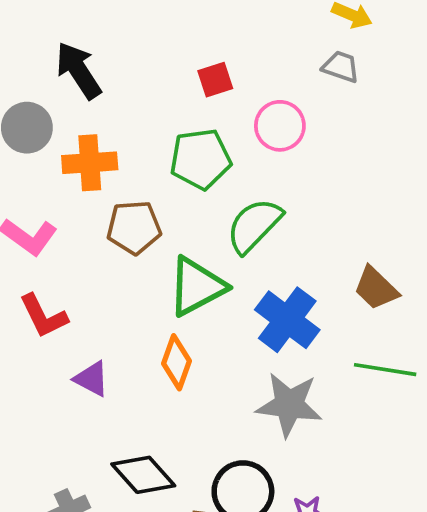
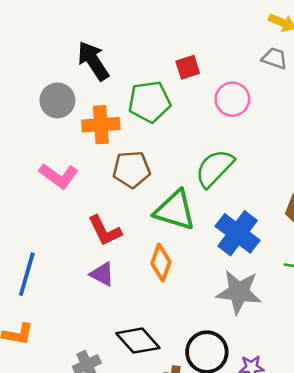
green pentagon: (200, 159) -> (149, 102), moved
green triangle: (197, 286) -> (175, 210), turned 45
red L-shape: (44, 316) -> (105, 231), moved

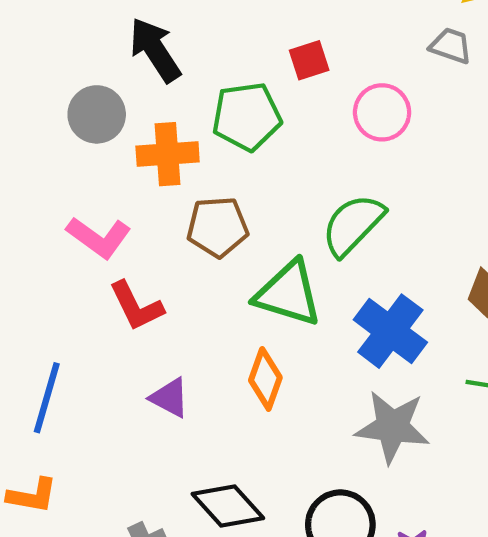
red L-shape: (105, 231) -> (136, 306), moved

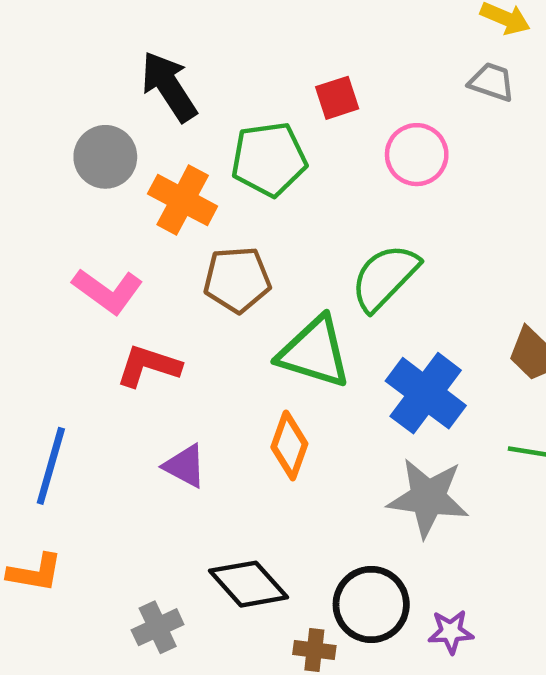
orange cross: (168, 154) -> (183, 200), turned 32
red L-shape: (136, 306) -> (149, 366), turned 134

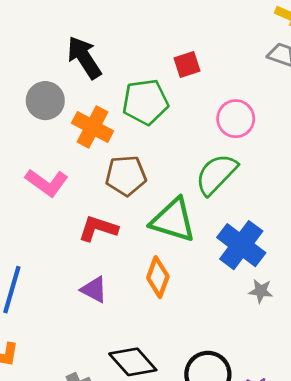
pink circle: (417, 155) -> (236, 119), moved
red L-shape: (149, 366) -> (98, 228), moved
gray star: (428, 498) -> (261, 291), moved, size x0.5

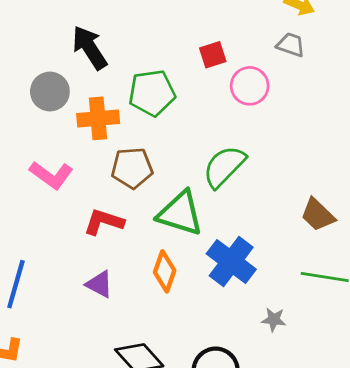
red square: (187, 64) -> (213, 55), moved
pink circle: (236, 119) -> (250, 86), moved
orange cross: (93, 127) -> (98, 118), turned -33
blue cross: (241, 245) -> (231, 261), moved
gray star: (261, 291) -> (274, 320), moved

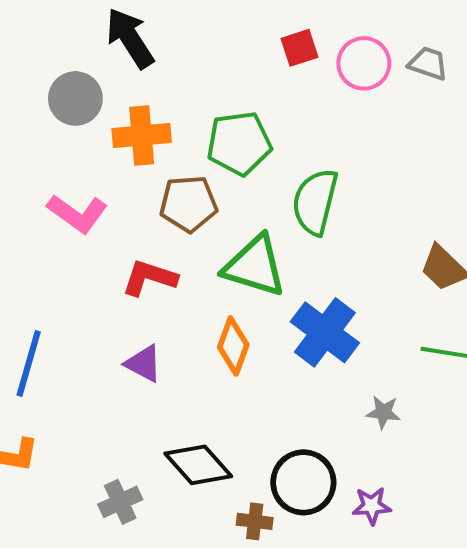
gray trapezoid: (291, 45) -> (428, 63), moved
pink circle: (250, 86) -> (364, 63), moved
green pentagon: (152, 93) -> (239, 143), moved
green semicircle: (224, 167) -> (315, 202), turned -30

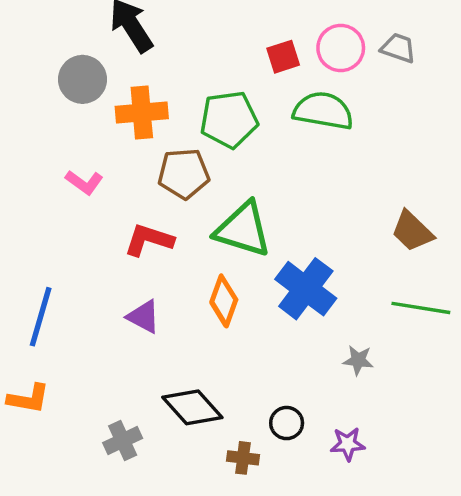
red square: (300, 48) -> (283, 57), moved
green semicircle: (315, 202) -> (323, 111), moved, turned 86
pink L-shape: (77, 213) -> (84, 182), size x0.7
black circle: (303, 482) -> (287, 423), size x0.6

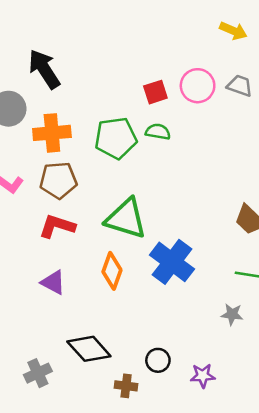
green semicircle: (323, 111) -> (158, 132), moved, size x0.6
brown pentagon: (184, 174) -> (58, 180), moved
gray star: (358, 360) -> (232, 314), moved

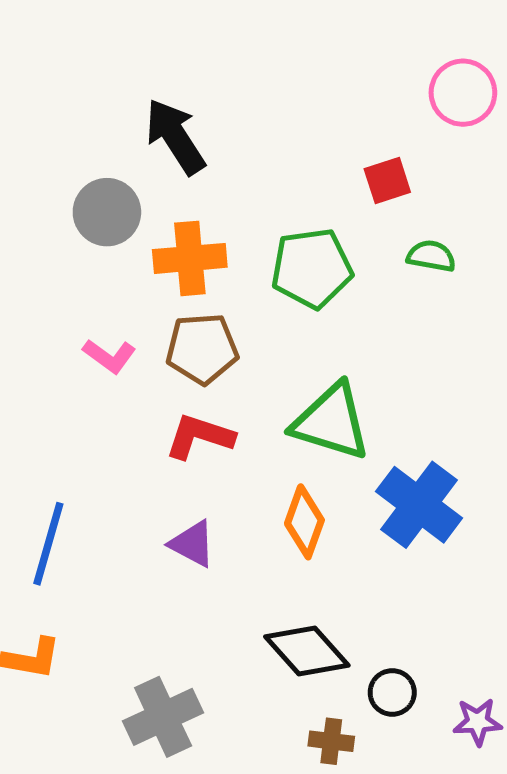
pink circle: (198, 86) -> (463, 93), moved
green semicircle: (158, 132) -> (431, 256), moved
black diamond: (89, 349) -> (307, 651), moved
gray cross: (38, 373) -> (163, 717), size x1.4

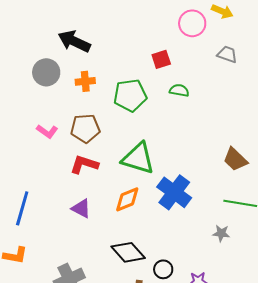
black arrow: (175, 137) -> (74, 41), turned -32
orange cross: (190, 258) -> (85, 81), moved, size x0.7
orange diamond: (304, 522) -> (127, 199), turned 48

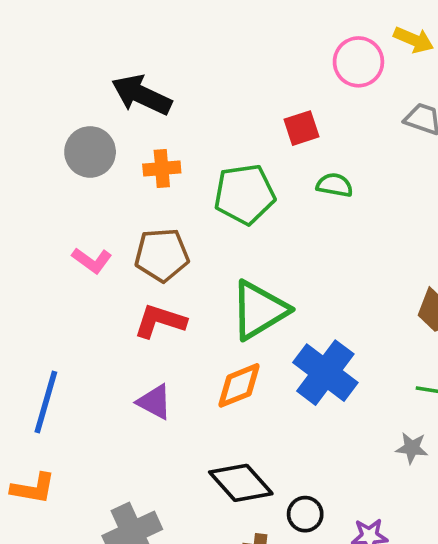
green triangle: (138, 158) -> (259, 310), turned -48

